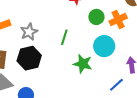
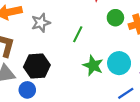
cyan circle: (104, 46) -> (119, 63), moved
black hexagon: (29, 58) -> (37, 66), moved

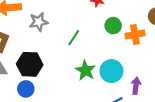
blue circle: (27, 90) -> (26, 89), moved

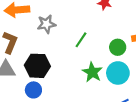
green circle: (113, 26) -> (118, 47), moved

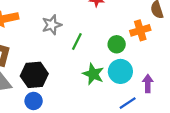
gray star: (46, 24) -> (52, 25), moved

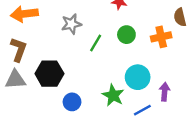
green circle: (117, 44) -> (126, 35), moved
green star: (93, 74) -> (113, 95), moved
blue circle: (34, 101) -> (72, 102), moved

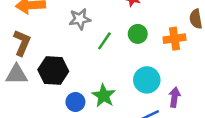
green star: (113, 95) -> (104, 96), moved

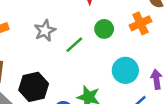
green line: (104, 41) -> (74, 45), turned 30

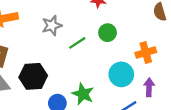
orange cross: (140, 23) -> (146, 52), moved

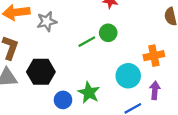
gray star: (52, 25) -> (47, 21), moved
green circle: (108, 33) -> (108, 33), moved

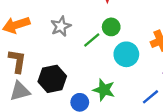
gray star: (47, 21) -> (61, 26), moved
cyan circle: (128, 76) -> (126, 54), moved

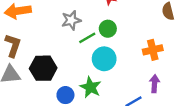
gray star: (61, 26) -> (71, 20), moved
cyan circle: (126, 54) -> (104, 59), moved

